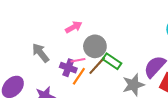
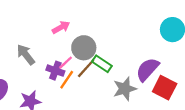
pink line: (78, 60) -> (66, 63), turned -32

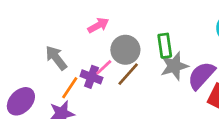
green rectangle: (102, 64) -> (165, 46), moved, turned 48
orange line: (67, 80) -> (70, 88), moved
gray star: (125, 89) -> (174, 66), moved

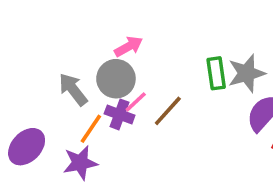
gray circle: (125, 50) -> (116, 79), moved
gray star: (174, 66) -> (247, 73), moved

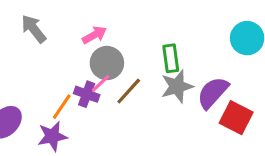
gray star: (247, 73) -> (177, 86), moved
gray circle: (116, 79) -> (107, 63), moved
gray arrow: (73, 89) -> (34, 29), moved

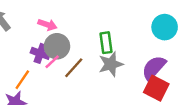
pink arrow: (94, 35) -> (47, 25), turned 48
purple semicircle: (213, 93) -> (154, 68), moved
purple cross: (87, 94) -> (40, 53), moved

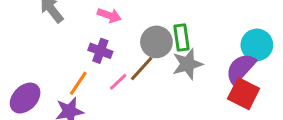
cyan circle: (165, 27) -> (257, 45), moved
gray circle: (57, 46) -> (156, 42), moved
pink line: (52, 62) -> (118, 82), moved

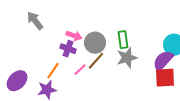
pink arrow: (109, 15) -> (74, 36), moved
gray circle: (156, 42) -> (95, 43), moved
red square: (244, 94) -> (165, 78), turned -30

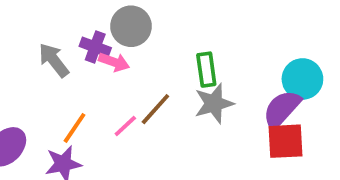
gray arrow: (35, 21) -> (54, 60), moved
gray circle: (95, 43) -> (131, 26), moved
purple cross: (68, 49) -> (95, 47), moved

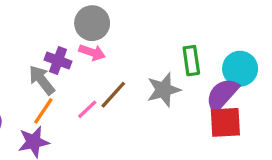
purple cross: (95, 47) -> (58, 61), moved
gray arrow: (54, 60) -> (42, 80), moved
pink arrow: (114, 62) -> (92, 52), moved
green rectangle: (206, 70) -> (191, 61), moved

